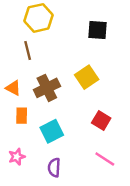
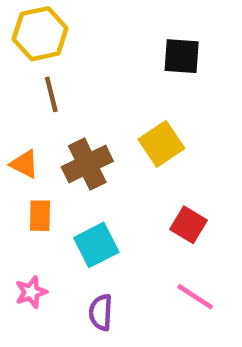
yellow hexagon: (38, 18) -> (40, 34), moved

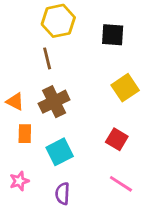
yellow hexagon: (40, 34) -> (58, 21), moved
brown line: (51, 94) -> (47, 58), moved
yellow square: (161, 144) -> (125, 88), moved

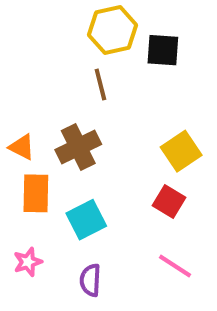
yellow hexagon: (58, 21) -> (113, 30), moved
brown line: (47, 58) -> (100, 84), moved
yellow square: (125, 88) -> (181, 151), moved
orange rectangle: (25, 134) -> (36, 193), size x1.4

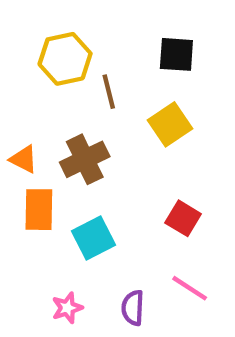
yellow hexagon: (113, 30) -> (65, 59), moved
yellow square: (181, 151) -> (170, 124), moved
pink star: (28, 262) -> (67, 308), moved
purple semicircle: (90, 280) -> (133, 308), moved

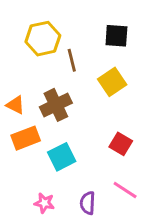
orange rectangle: (39, 210) -> (26, 138), turned 68
pink star: (67, 308) -> (44, 203), turned 30

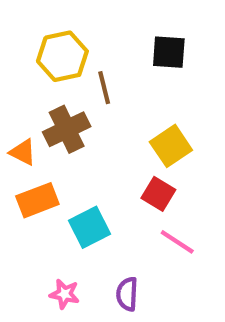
yellow square: (112, 82) -> (171, 146), moved
brown cross: (56, 105) -> (67, 129), moved
red square: (121, 144) -> (158, 194), moved
pink line: (125, 190) -> (177, 242), moved

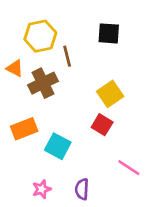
orange triangle: (23, 152) -> (15, 68), moved
cyan square: (90, 227) -> (58, 146), turned -35
pink line: (177, 242) -> (129, 168), moved
pink star: (65, 294) -> (42, 189), turned -30

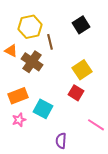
black square: (109, 33) -> (81, 25), turned -36
brown cross: (43, 83) -> (32, 62), turned -30
pink star: (42, 189) -> (19, 120), moved

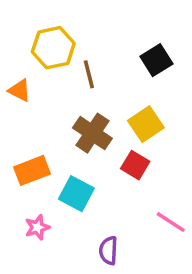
black square: (81, 25) -> (156, 60), moved
brown cross: (32, 62) -> (92, 133), moved
pink star: (19, 120) -> (37, 227), moved

